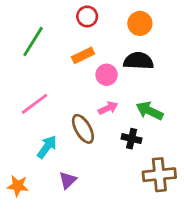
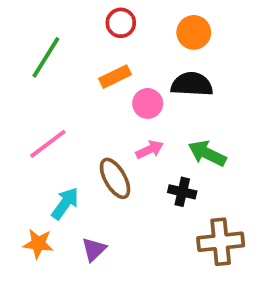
orange star: (18, 186) -> (38, 244), moved

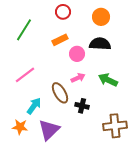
black cross: (182, 192) -> (82, 106), moved
purple triangle: (94, 249) -> (49, 130), size x1.6

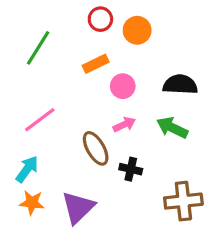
orange circle: (101, 17) -> (137, 30), moved
black semicircle: (100, 44) -> (180, 85), moved
cyan arrow: (34, 106) -> (27, 169), moved

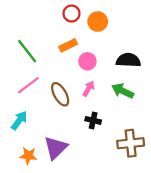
green line: (38, 48) -> (27, 51), moved, turned -70
pink arrow: (124, 124) -> (89, 89), turned -35
brown ellipse: (96, 148) -> (60, 94), moved
orange star: (32, 203) -> (28, 156), moved

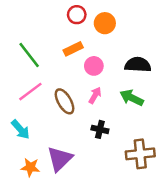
cyan arrow: (19, 120) -> (21, 129), turned 102

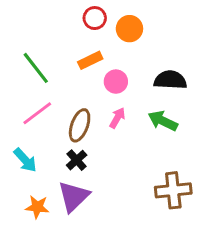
brown ellipse: (65, 101) -> (80, 125), turned 50
black cross: (100, 129) -> (77, 160), moved, turned 35

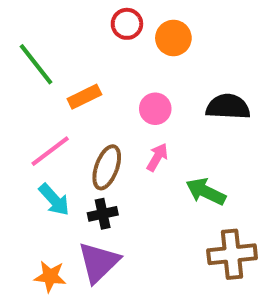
orange rectangle: (90, 60) -> (84, 97), moved
green line: (36, 68) -> (36, 64), moved
green arrow: (163, 121) -> (206, 192), moved
cyan arrow: (25, 160) -> (54, 200), moved
black cross: (77, 160) -> (103, 214), turned 30

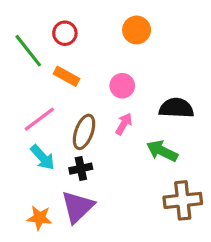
red circle: (127, 24) -> (65, 33), moved
orange rectangle: (84, 97) -> (66, 76), turned 55
black semicircle: (228, 107) -> (176, 108), moved

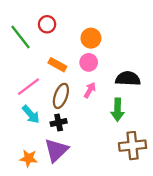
orange circle: (137, 30) -> (91, 38), moved
orange rectangle: (66, 76) -> (57, 65), moved
green arrow: (162, 151) -> (118, 110), turned -115

